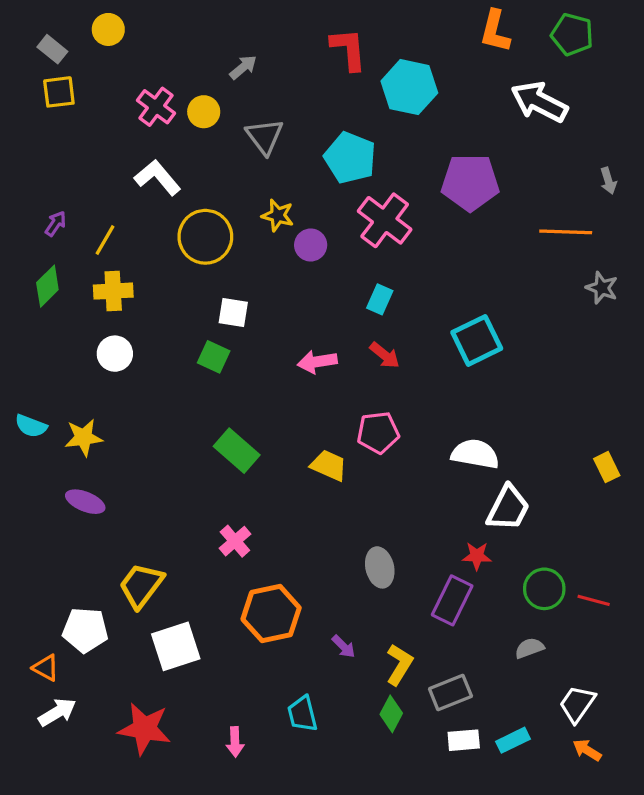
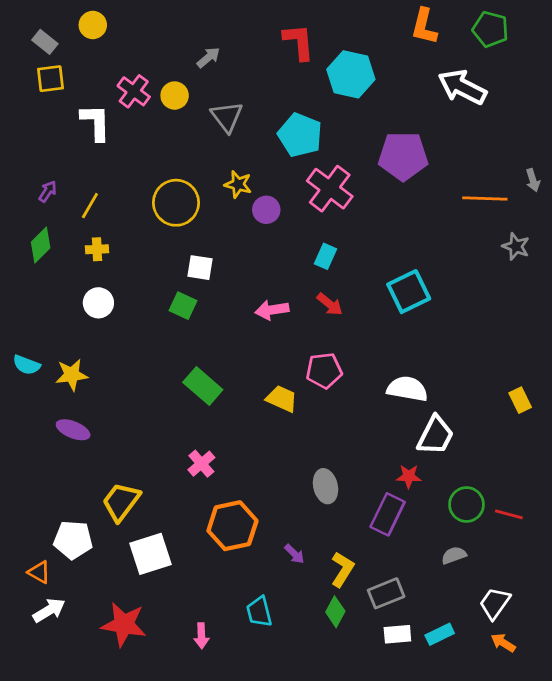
white L-shape: (158, 178) -> (96, 122), moved, turned 39
gray arrow: (608, 181) -> (533, 180), moved
yellow cross: (113, 291) -> (97, 249), size x0.7

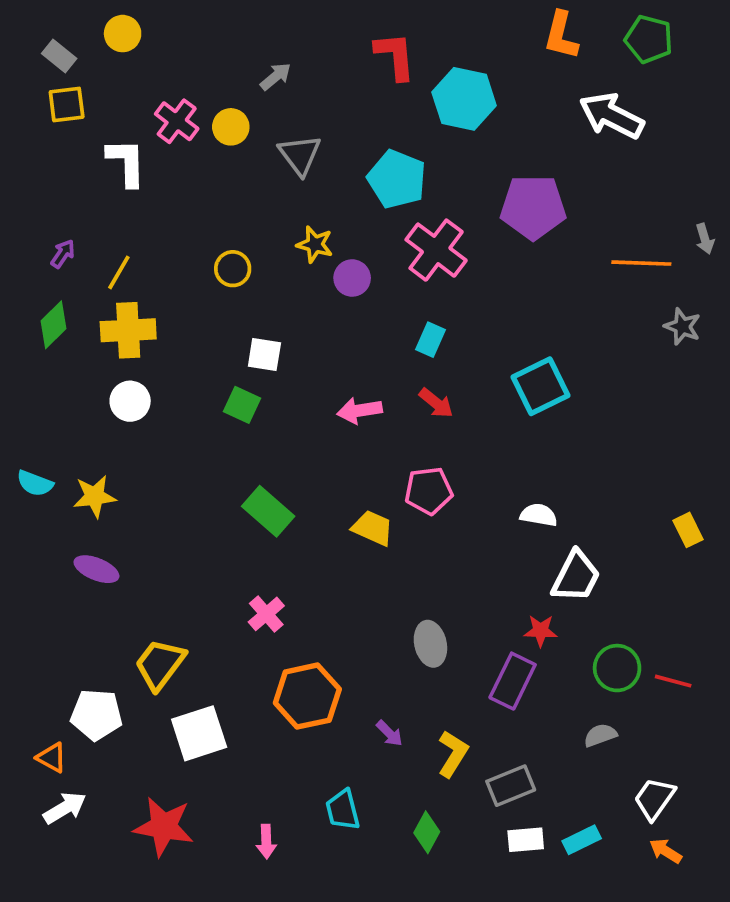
yellow circle: (176, 203) -> (233, 269), size x0.6
yellow cross: (97, 249) -> (128, 330), size x1.8
white semicircle: (407, 389) -> (539, 515), size x0.7
green diamond: (335, 612) -> (427, 832), moved

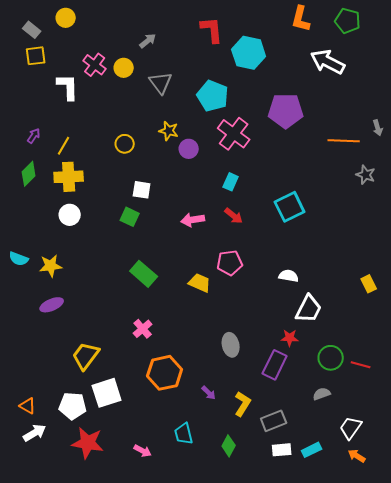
purple ellipse: (96, 569) -> (52, 305), turned -45
white pentagon: (96, 715) -> (73, 406), moved
pink arrow: (266, 842) -> (143, 451), turned -60

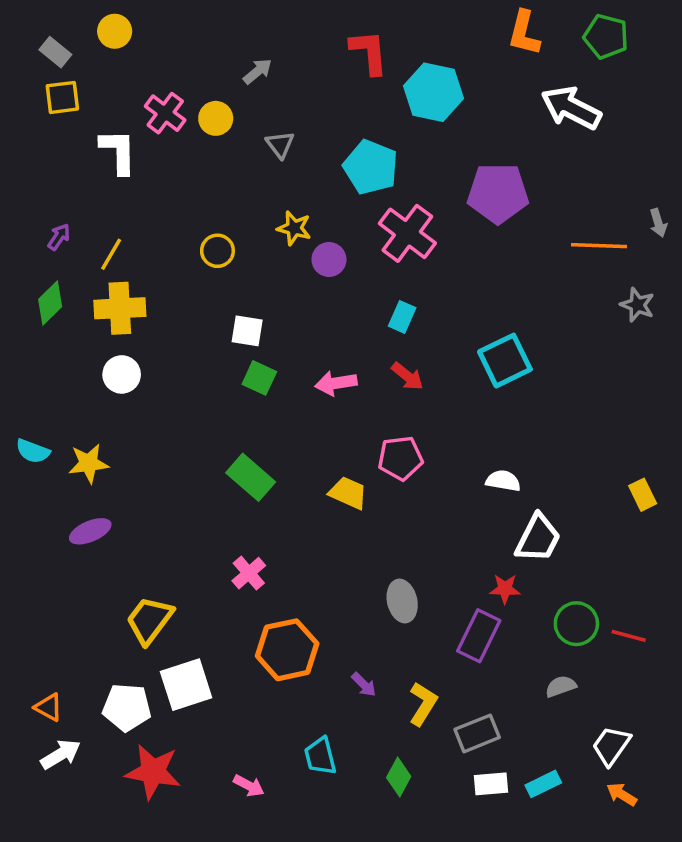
gray triangle: (161, 83) -> (280, 144), size x0.7
green square: (130, 217) -> (259, 378), moved

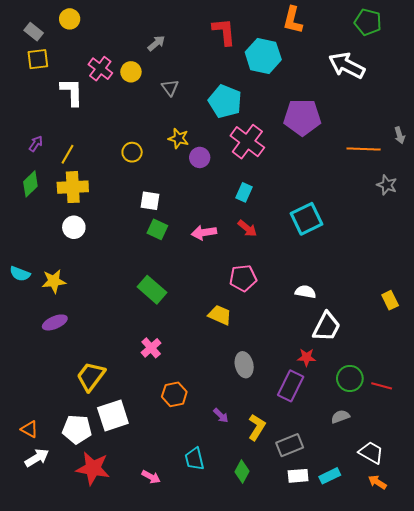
orange L-shape: (524, 33) -> (293, 20), moved
yellow trapezoid: (348, 493) -> (220, 315), moved
orange hexagon: (287, 650) -> (174, 394), size x0.7
white trapezoid: (611, 746) -> (371, 453), turned 85

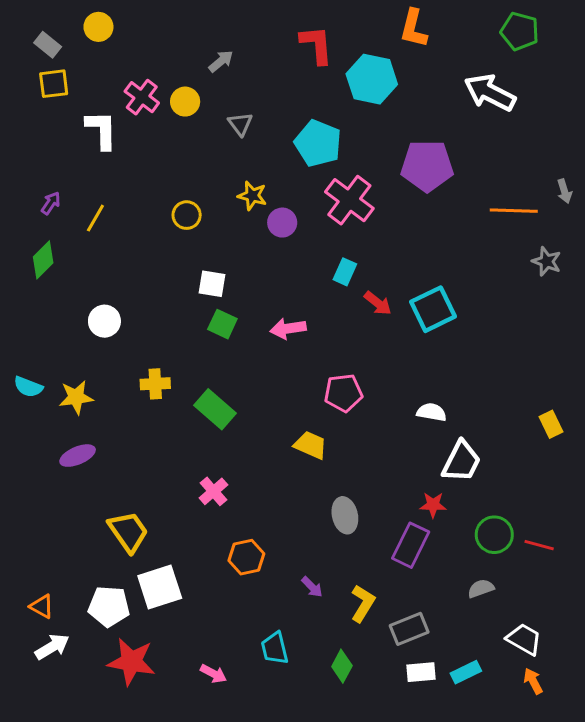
yellow cross: (73, 187) -> (155, 384), moved, size x0.7
red arrow: (247, 228) -> (378, 303), moved
yellow trapezoid: (91, 376) -> (128, 532), turned 108
orange arrow: (377, 482) -> (533, 681), turned 30

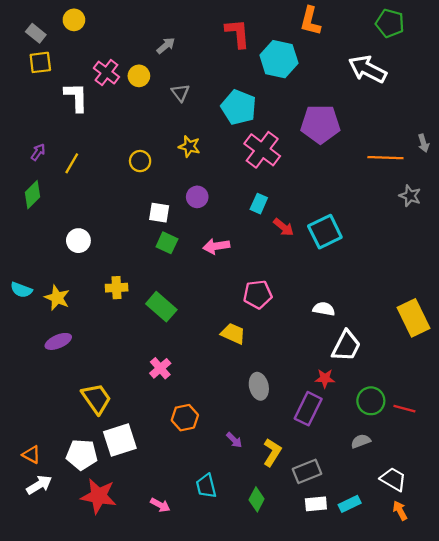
purple circle: (282, 223) -> (197, 197), moved
yellow star: (76, 397) -> (57, 298), turned 30
yellow rectangle: (551, 424) -> (413, 318), size x1.8

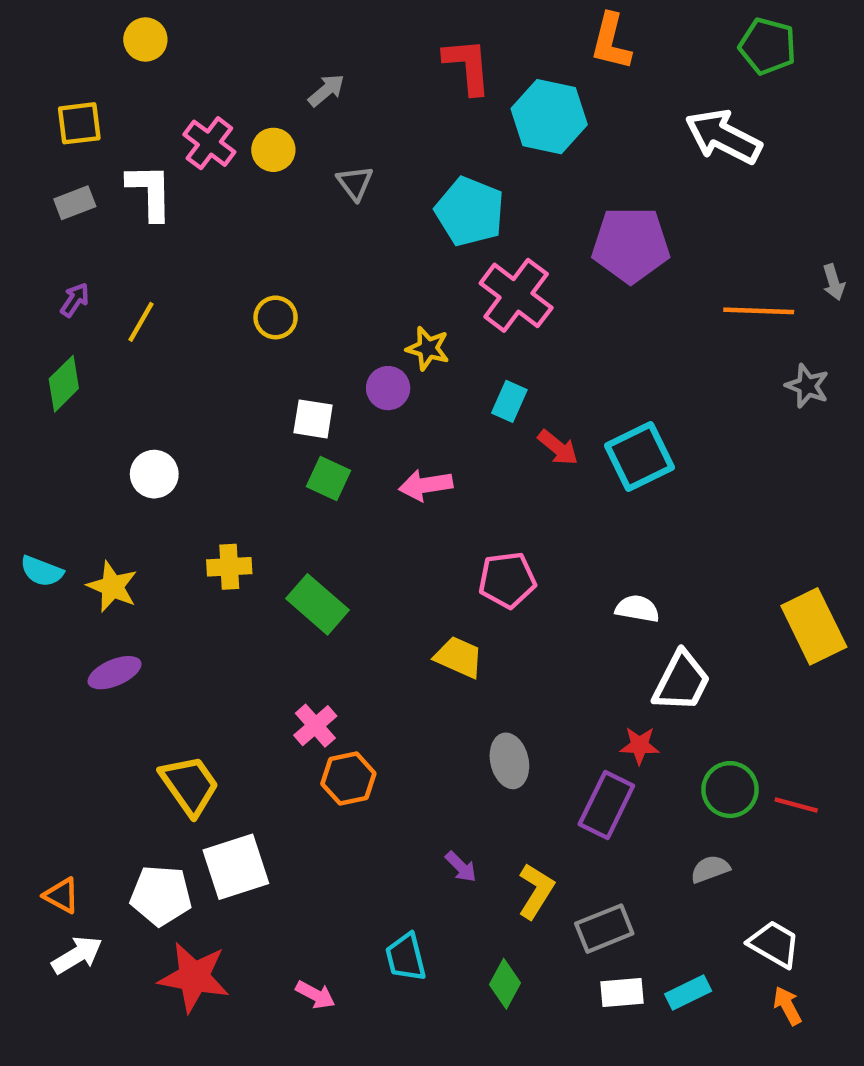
gray rectangle: (36, 33) -> (75, 203), moved, turned -60
yellow star: (189, 146) -> (428, 348), moved
orange hexagon: (185, 418) -> (348, 779), moved

